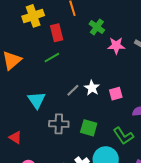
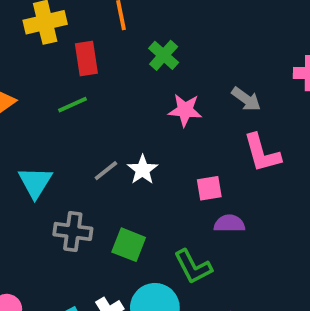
pink star: (116, 46) -> (185, 110), moved
pink square: (116, 94) -> (209, 188), moved

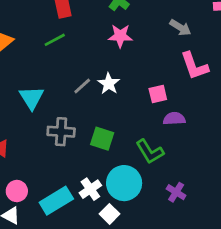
pink star: (185, 110) -> (120, 36), moved

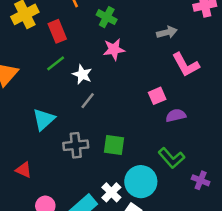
gray arrow: (180, 28) -> (167, 32), turned -36
white star: (109, 84) -> (82, 74), moved
cyan triangle: (31, 98) -> (44, 119), turned 30
green L-shape: (150, 152) -> (171, 158), moved
purple cross: (176, 192) -> (201, 180), moved

